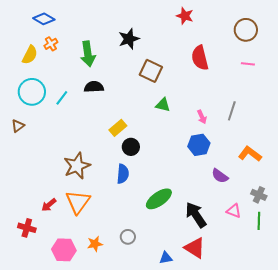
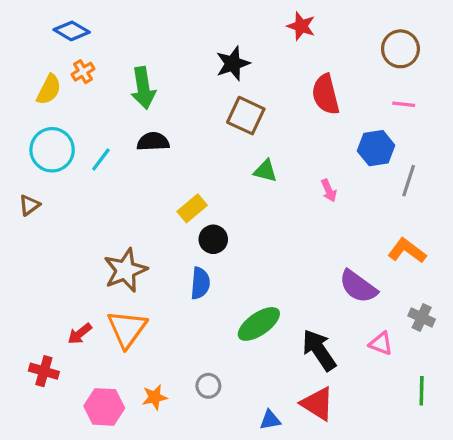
black star: (129, 39) -> (233, 63), moved
gray line: (232, 111) -> (409, 181), moved
blue hexagon: (199, 145) -> (376, 148), moved
purple semicircle: (220, 176) -> (358, 287), size x1.4
green line: (259, 221) -> (422, 391), moved

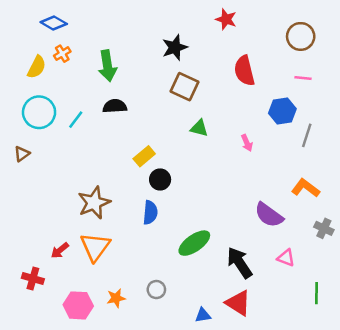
gray cross: (422, 317) -> (324, 228), moved

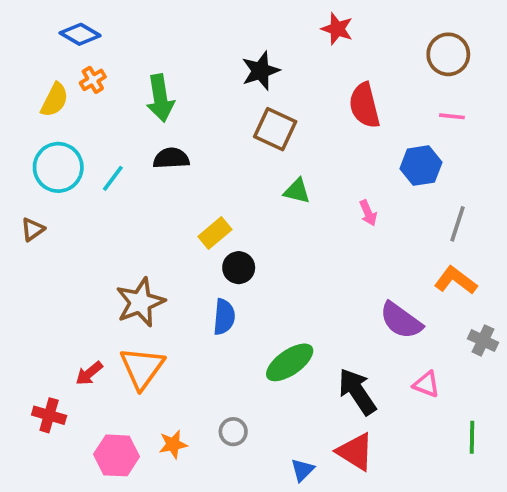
gray line: (307, 135) -> (457, 224), moved
blue triangle: (203, 315) -> (302, 470), turned -35

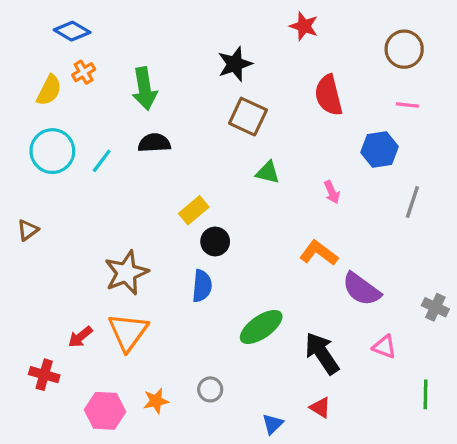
brown triangle: (33, 229) -> (28, 230), moved
orange L-shape: (456, 280) -> (319, 253), moved
red triangle: (355, 452) -> (320, 408), size x0.6

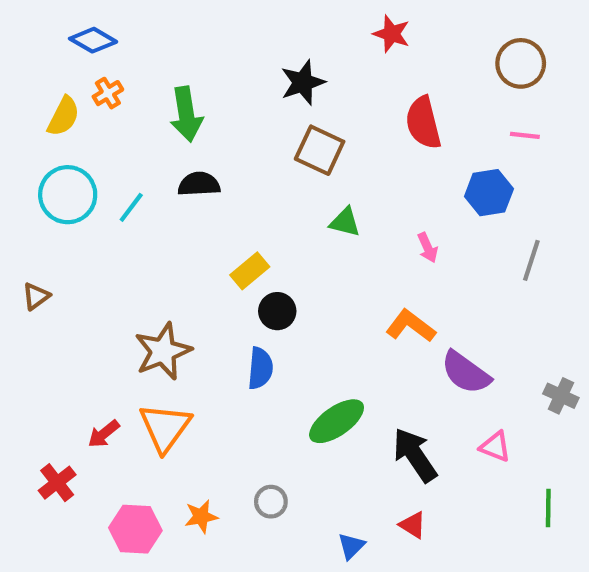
red cross: (44, 375) -> (57, 483), turned 36

